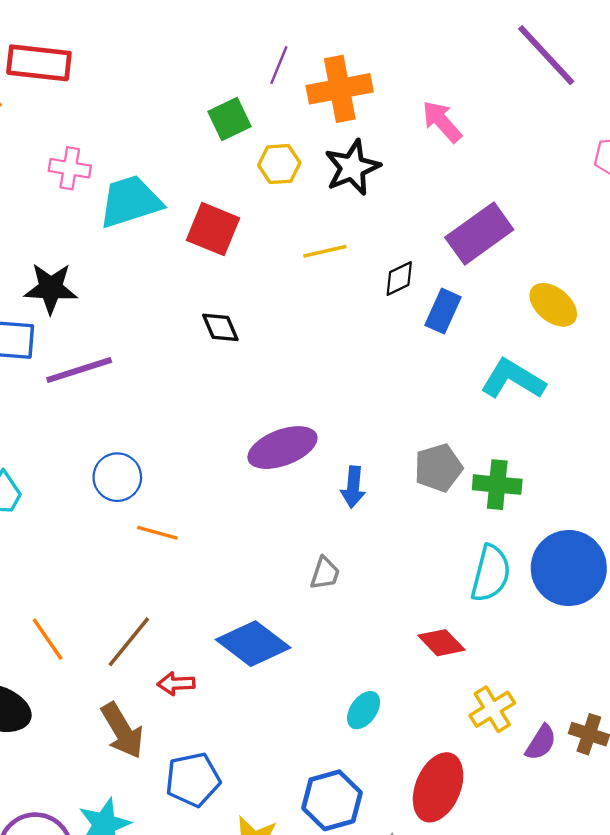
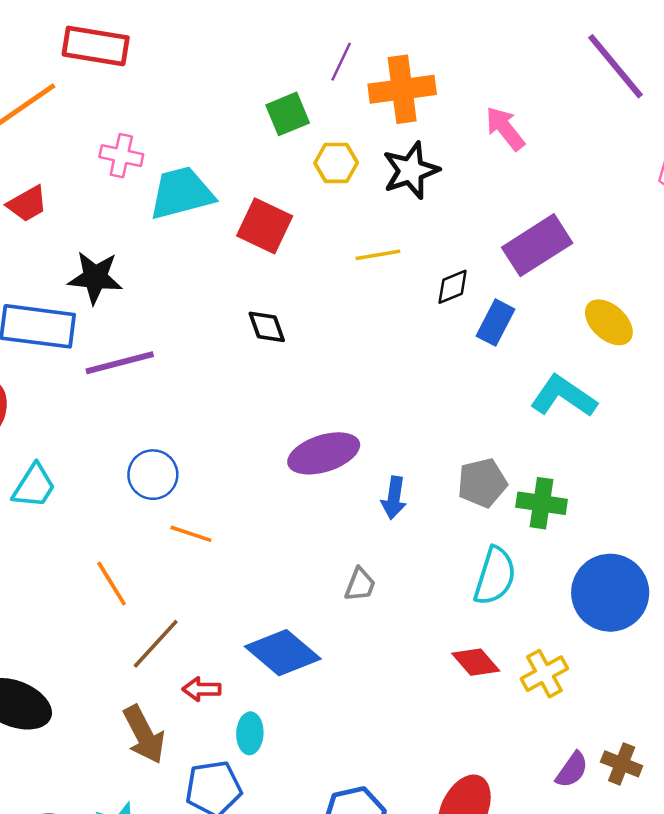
cyan semicircle: (491, 573) -> (495, 576), moved
orange line: (48, 639) -> (112, 584), moved
yellow cross: (492, 709) -> (544, 674), moved
cyan ellipse: (364, 710) -> (250, 733), moved, turned -36

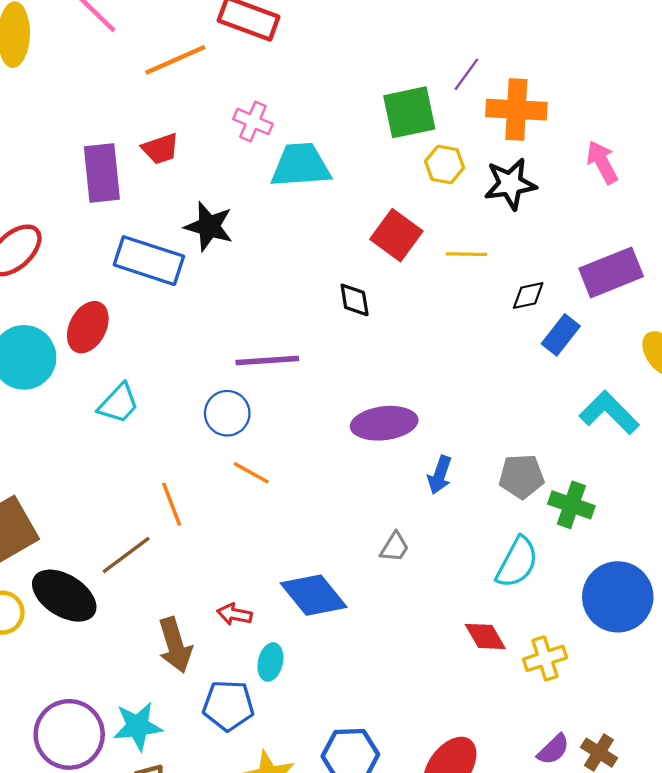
green square: (288, 114) -> (409, 112), size x1.4
red square: (265, 226) -> (396, 235), moved
purple line: (120, 363) -> (267, 361), moved
brown line: (156, 644) -> (126, 555), moved

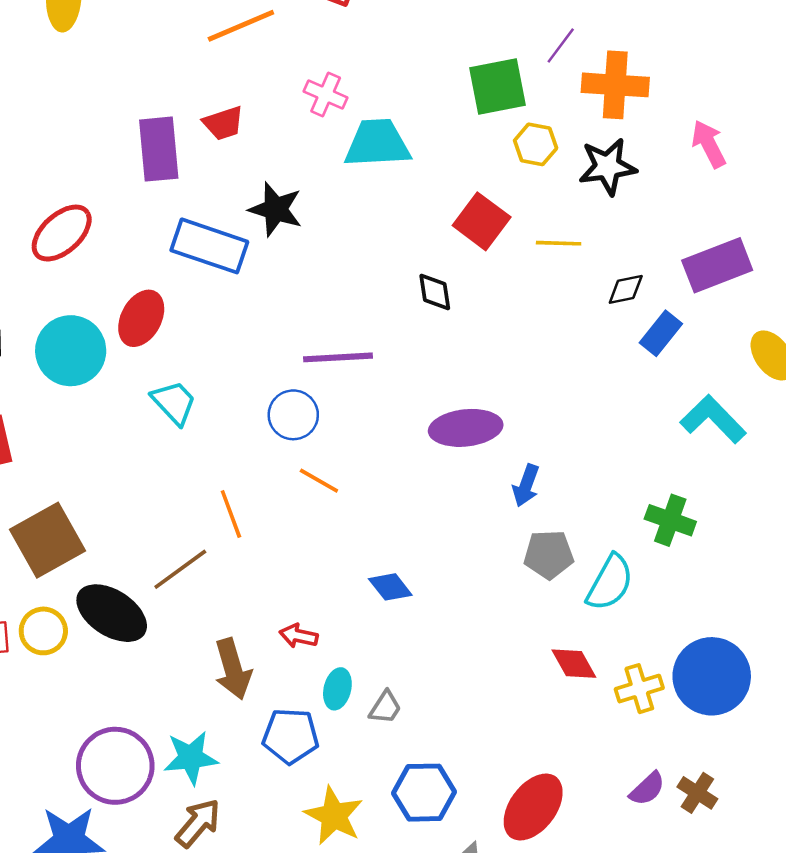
cyan trapezoid: (119, 403) -> (174, 403), turned -87
gray pentagon: (521, 476) -> (549, 555), moved
gray trapezoid: (395, 547) -> (385, 707), moved
blue diamond: (314, 595) -> (390, 587), moved, size x0.6
blue circle: (618, 597) -> (712, 676), moved

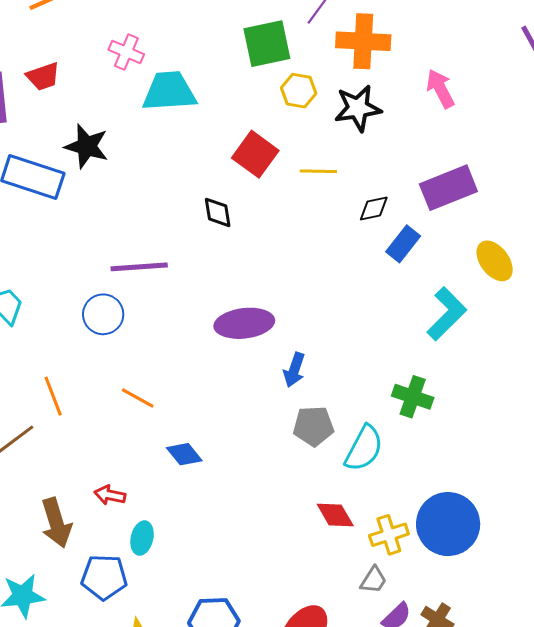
cyan L-shape: (713, 419) -> (447, 314), turned 90
orange line: (319, 481) -> (138, 398), moved
gray trapezoid: (385, 707) -> (373, 580), moved

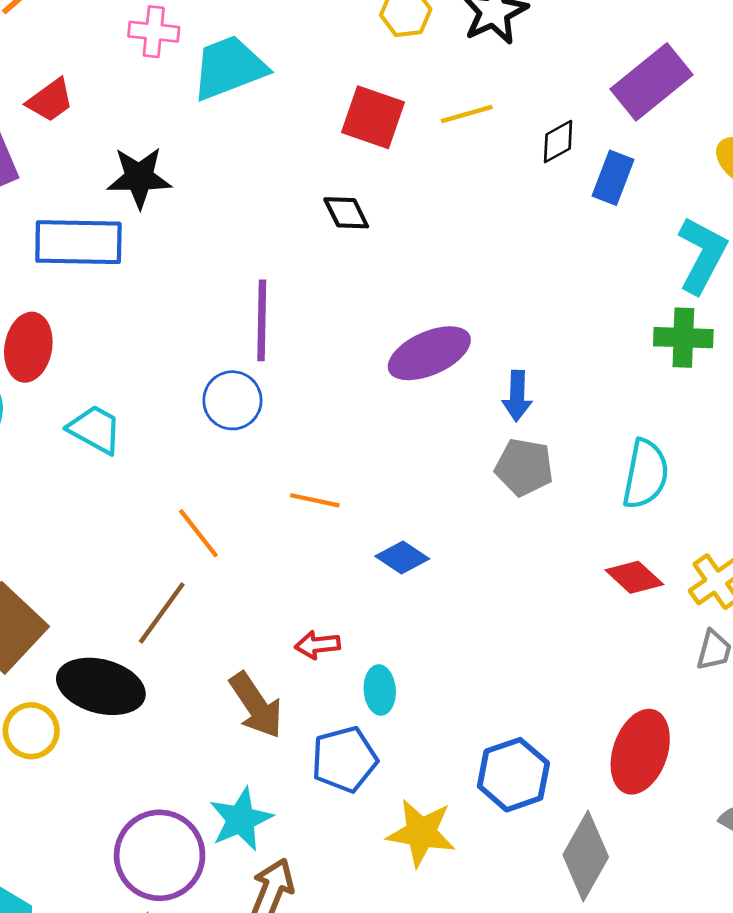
purple line: (139, 267) -> (262, 320), turned -68
green cross: (413, 397) -> (683, 338), moved
gray pentagon: (314, 426) -> (524, 467), moved, turned 30

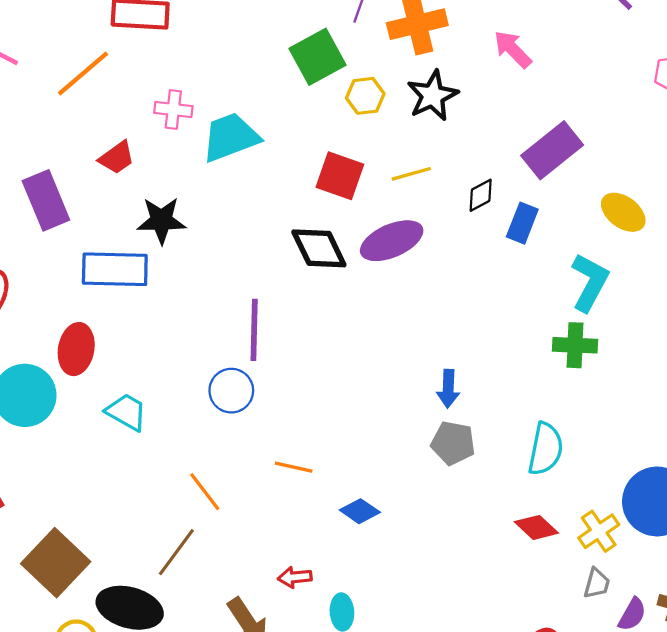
red trapezoid: (50, 100) -> (117, 158), moved
black diamond: (346, 213) -> (319, 248), size x1.6
purple ellipse: (429, 353) -> (392, 241), moved

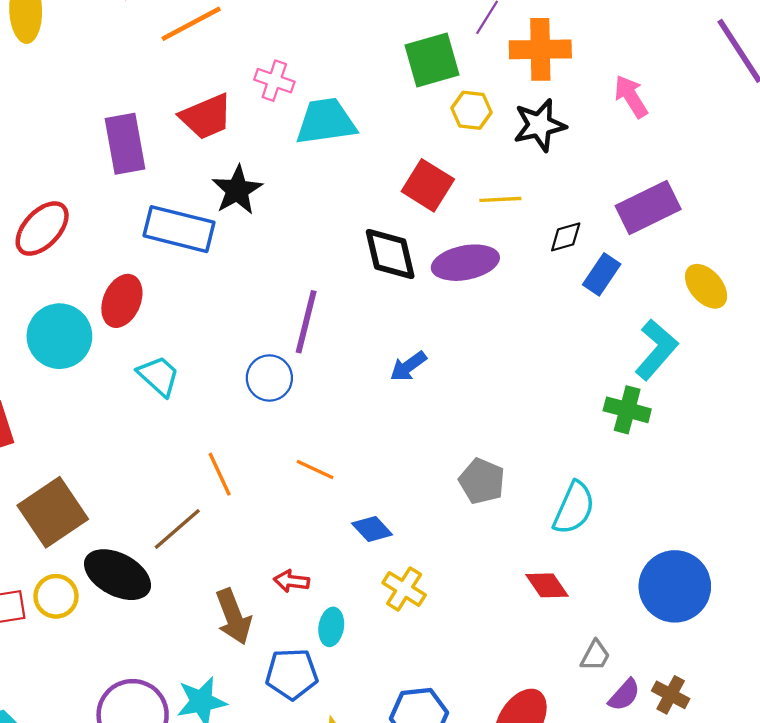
red trapezoid: (117, 158) -> (206, 117), size x1.4
black star: (161, 220) -> (237, 190), turned 30
blue arrow: (448, 389) -> (408, 366), moved, turned 39
yellow cross: (599, 531) -> (404, 589), moved, turned -36

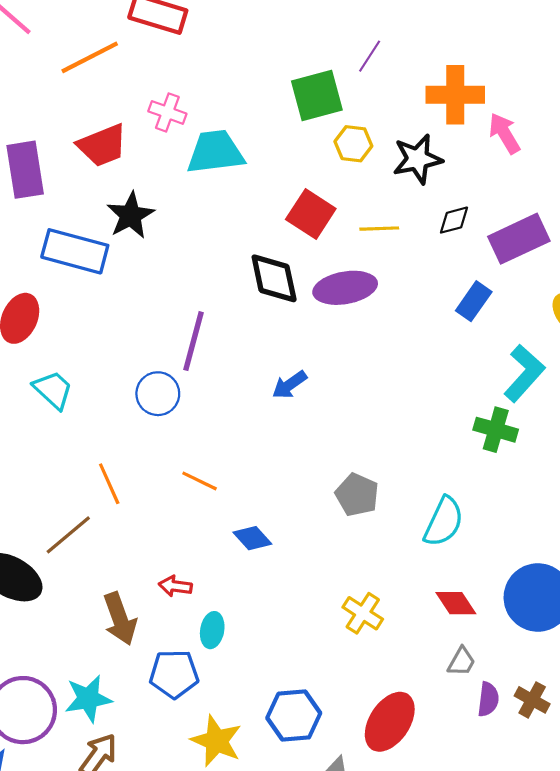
orange cross: (540, 49) -> (455, 95), moved
black diamond: (566, 237) -> (454, 220), moved
red diamond: (547, 585) -> (456, 603), moved
yellow cross: (404, 589) -> (363, 613), moved
purple semicircle: (624, 695) -> (488, 699), turned -36

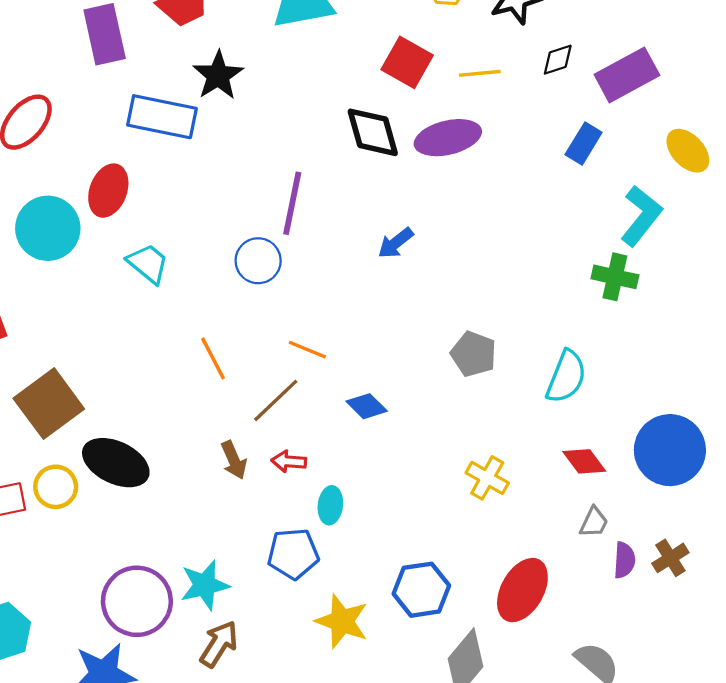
brown line: (68, 535) -> (276, 400), moved
brown arrow: (120, 619) -> (234, 460), moved, size x0.7
brown cross: (532, 700) -> (670, 558), turned 32

